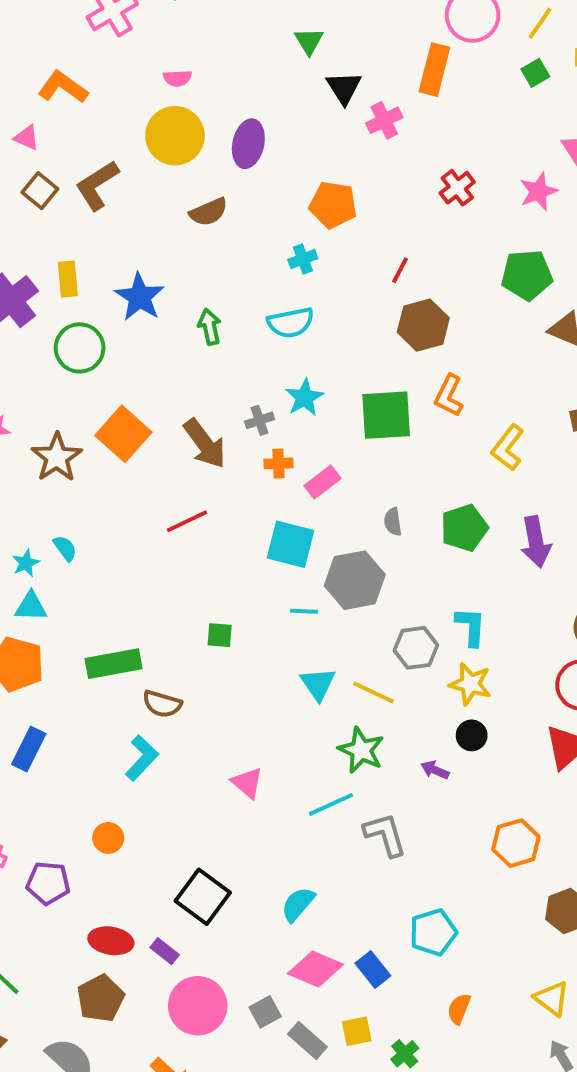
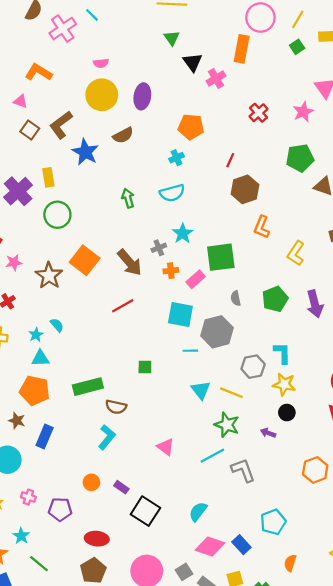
blue star: (140, 297) -> (85, 152), moved
green square: (386, 415) -> (221, 257), moved
purple rectangle: (165, 951) -> (121, 487), moved

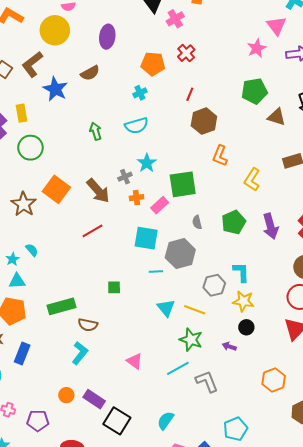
yellow circle: (102, 95) -> (55, 30), moved
red cross: (259, 113) -> (186, 53), moved
purple rectangle: (121, 487) -> (94, 399), size x1.5

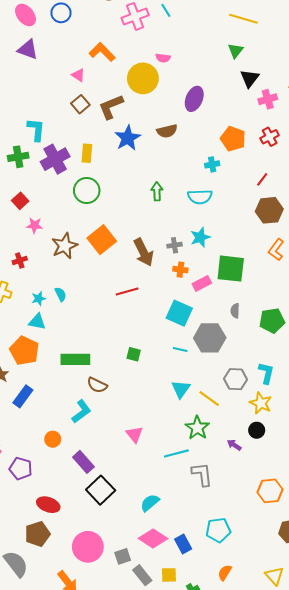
orange circle: (66, 395) -> (53, 439), moved

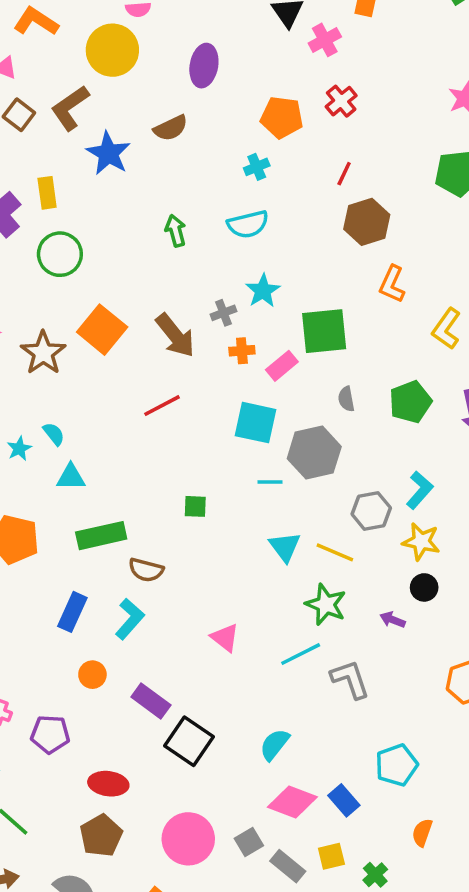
cyan triangle: (37, 322) -> (71, 477), moved
cyan L-shape: (266, 373) -> (420, 490), turned 40
blue rectangle: (23, 396) -> (72, 612), moved

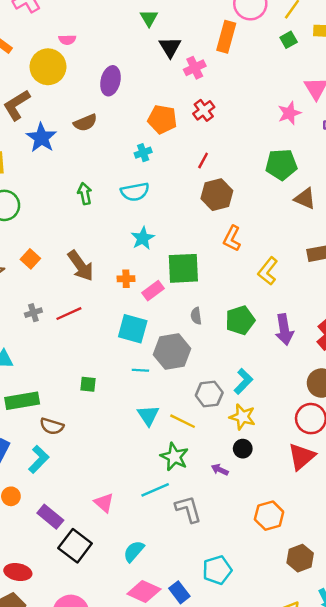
gray cross: (223, 313) -> (33, 313), moved
orange square: (102, 330) -> (30, 259), size x0.6
pink triangle: (225, 638) -> (104, 503), moved

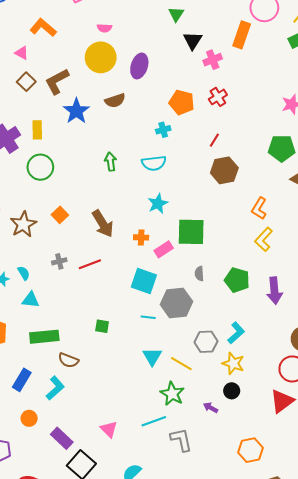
yellow circle: (48, 67) -> (101, 57), moved
orange L-shape: (232, 238) -> (259, 208), moved
green pentagon: (240, 320) -> (237, 280), turned 30

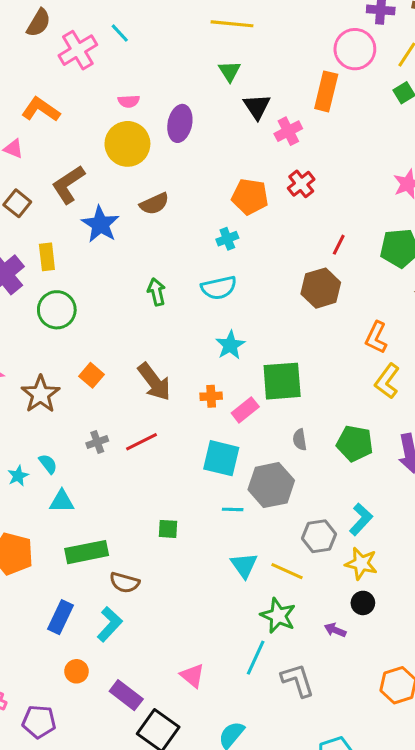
purple ellipse: (139, 66) -> (180, 123), moved
brown square: (26, 82) -> (17, 203), moved
red line: (214, 140) -> (339, 245), moved
cyan line: (154, 421) -> (256, 658), turned -40

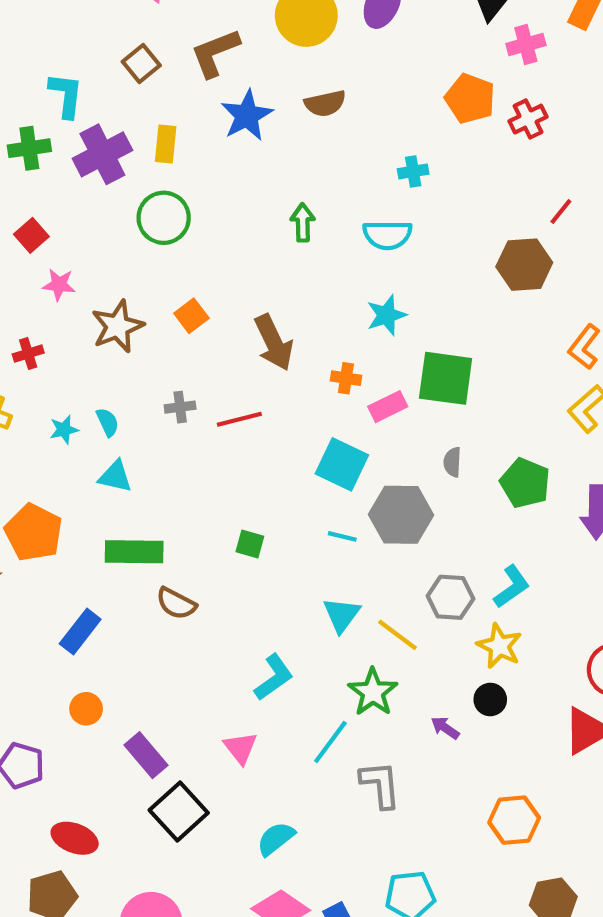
orange pentagon: (250, 197) -> (470, 99), moved
cyan L-shape: (110, 624) -> (274, 677), moved

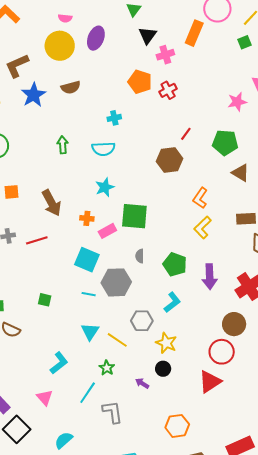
orange square: (191, 316) -> (11, 192), turned 35
cyan L-shape: (512, 587) -> (172, 302), moved
green star: (373, 692) -> (107, 368), size x0.7

